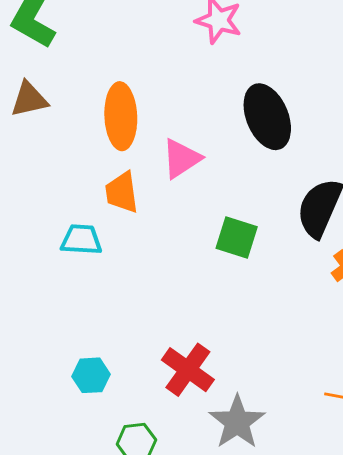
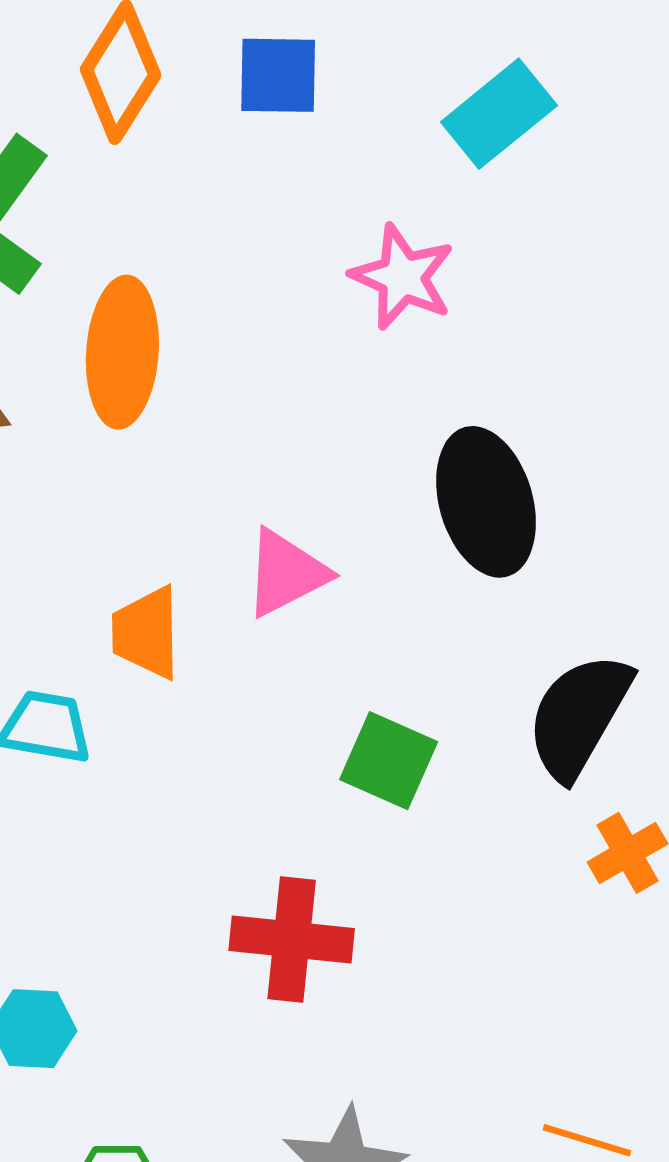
orange ellipse: (121, 116) -> (122, 352), moved
red cross: (188, 370) -> (292, 940), moved, turned -36

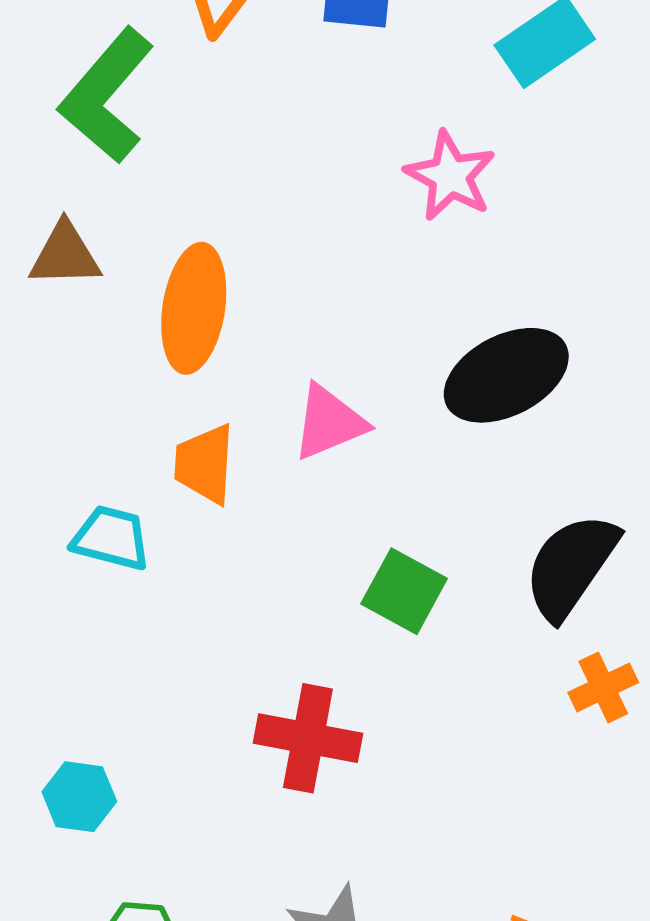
orange ellipse: (122, 352) -> (194, 308), moved
black ellipse: (486, 502) -> (506, 375), turned 74

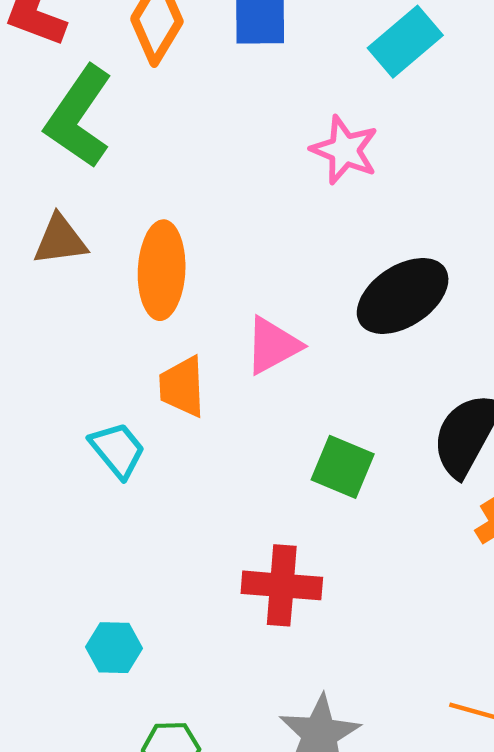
cyan trapezoid: (111, 538) -> (118, 450), turned 42

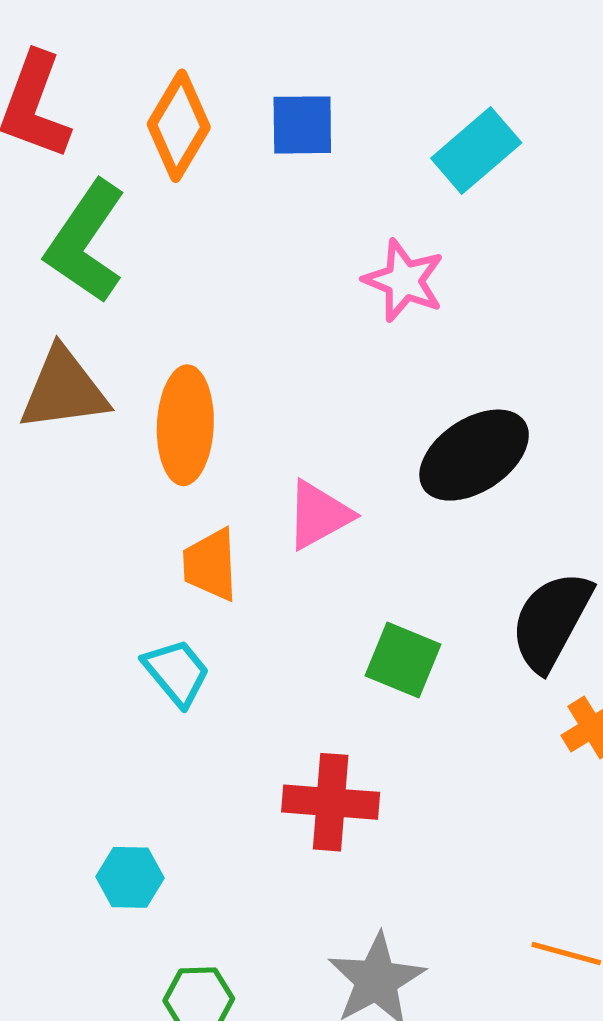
brown triangle: (60, 240) -> (64, 390), size x1.4
cyan trapezoid: (118, 450) -> (177, 672), moved

